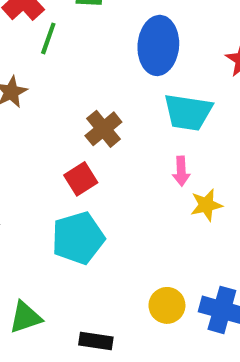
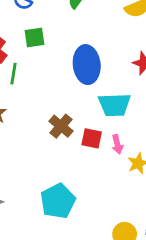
red square: (81, 179) -> (92, 138), moved, turned -35

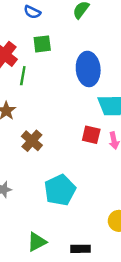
brown cross: (61, 126) -> (32, 141), moved

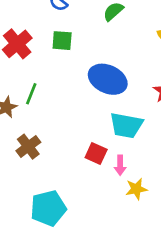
blue ellipse: (88, 69) -> (108, 79), turned -72
green line: (23, 76) -> (31, 94), moved

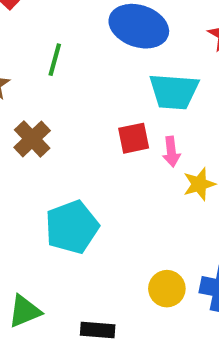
green line: (31, 94) -> (55, 60), moved
red square: (96, 154) -> (134, 138), turned -30

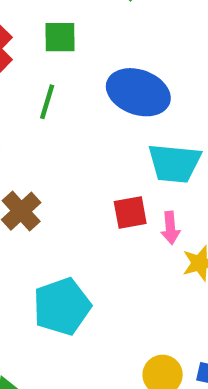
green line: (55, 60) -> (47, 102), moved

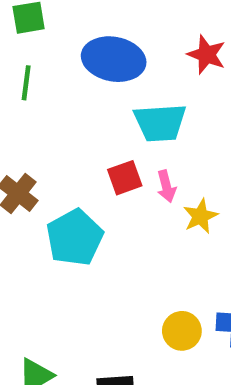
cyan pentagon: (62, 306) -> (75, 237), moved

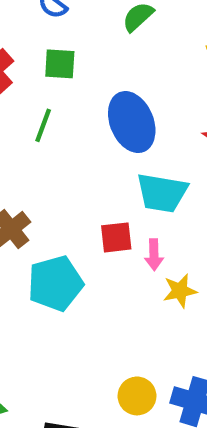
blue ellipse: (114, 59) -> (132, 122), turned 44

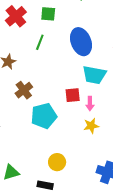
yellow star: (180, 291) -> (91, 126), moved
yellow circle: (137, 396) -> (57, 162), moved

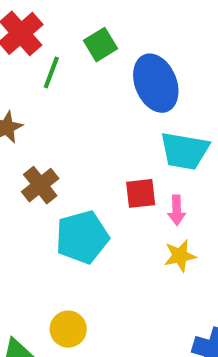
green square: (48, 14) -> (101, 45), moved, turned -35
green line: (40, 42) -> (51, 72), moved
yellow circle: (57, 162) -> (68, 329), moved

